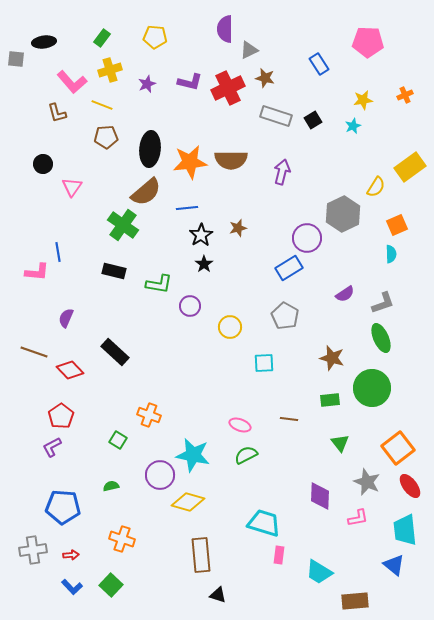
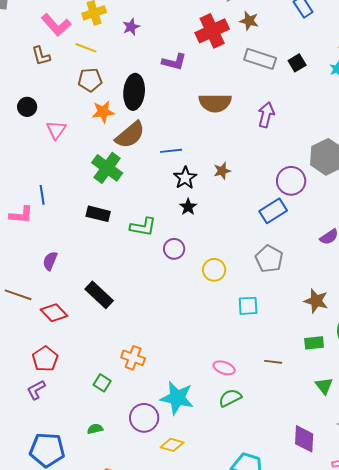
purple L-shape: (190, 82) -> (174, 62), moved
orange star: (190, 162) -> (103, 112), moved, size x0.7
yellow diamond: (188, 502) -> (172, 445), size x0.7

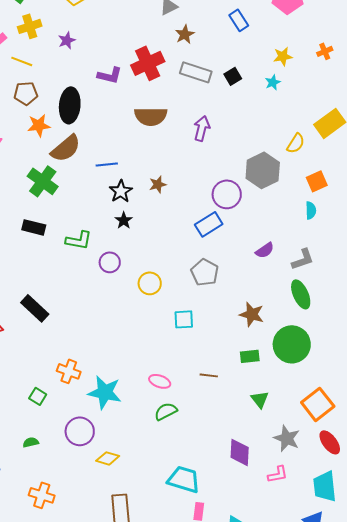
brown star: (249, 21) -> (185, 34), turned 30
red cross: (212, 31) -> (148, 63), moved
cyan star: (177, 398) -> (105, 392), moved

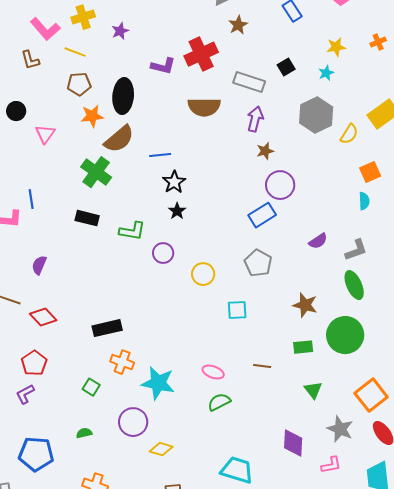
gray rectangle: (196, 72) -> (249, 82), moved
gray hexagon: (263, 170) -> (316, 115), moved
brown star: (158, 184) -> (265, 151), moved
black rectangle: (35, 308) -> (107, 328), moved, turned -56

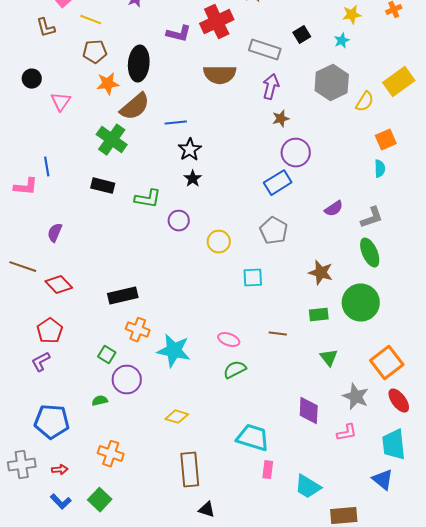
purple circle: (133, 422) -> (127, 380), moved

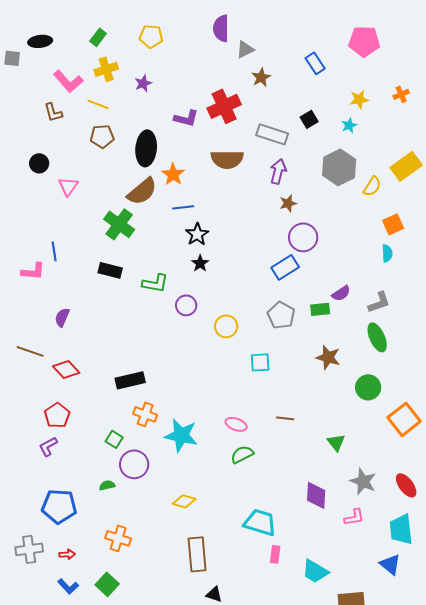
orange star: (108, 84) -> (173, 174), moved, turned -30
green circle: (361, 303) -> (368, 387), size x0.7
green rectangle: (319, 315) -> (320, 309), moved
orange square: (387, 363) -> (404, 419), moved

